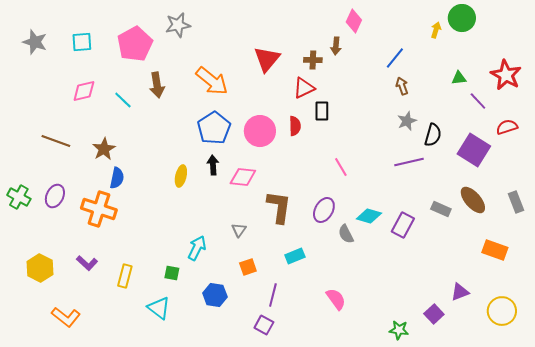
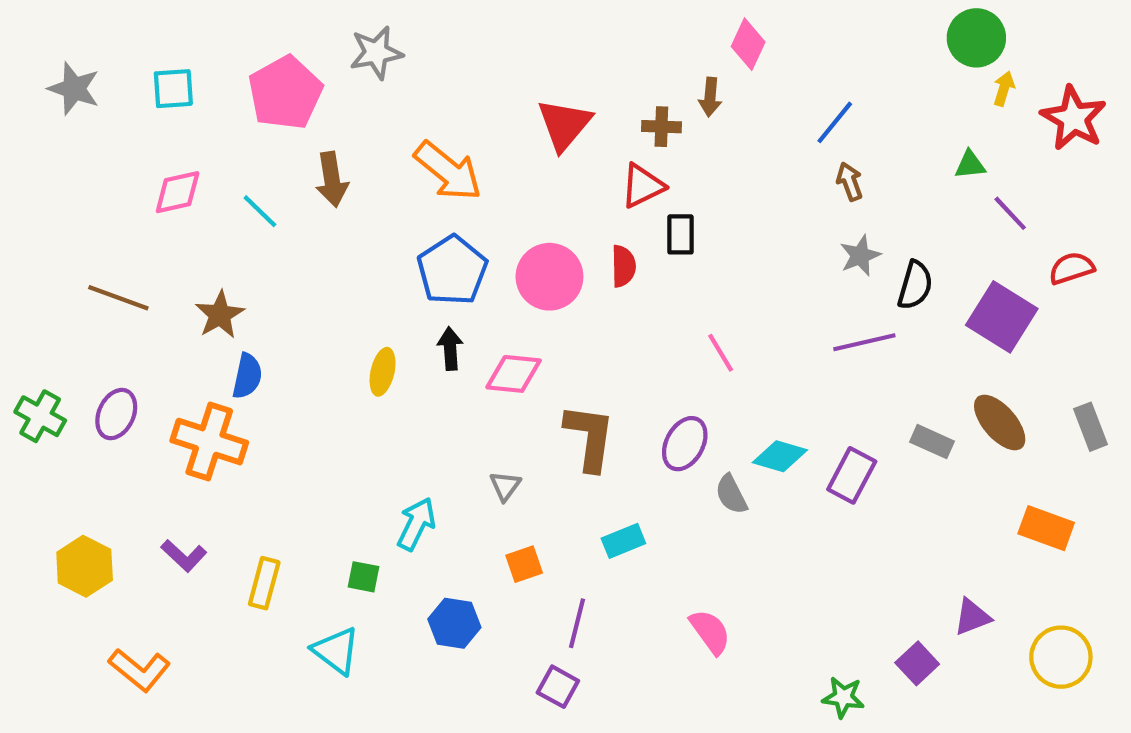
yellow arrow: (436, 30) -> (1004, 89), moved
red star: (506, 75) -> (1074, 118), moved

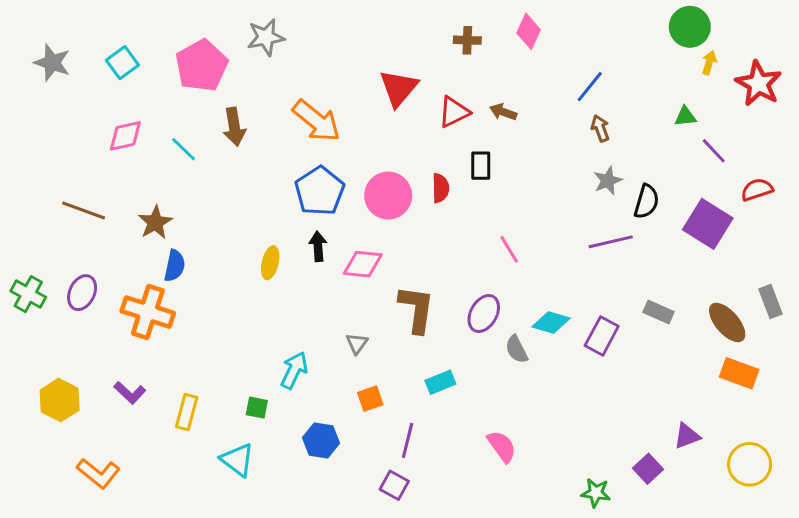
cyan square: (173, 89) -> (122, 63), turned -32
brown arrow: (710, 97) -> (503, 112), moved, turned 105
brown cross: (661, 127) -> (467, 40), moved
red triangle: (642, 186) -> (454, 112), moved
brown ellipse: (1000, 423) -> (727, 322), moved

